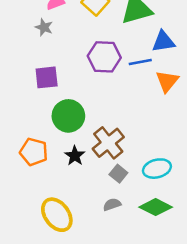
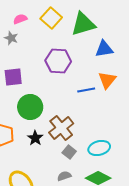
blue line: (140, 62) -> (86, 90), moved

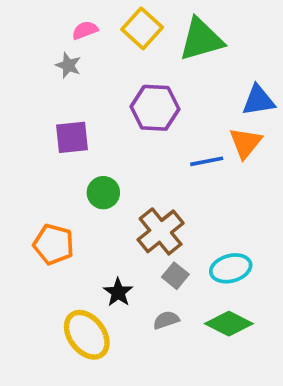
blue triangle: (104, 49) -> (258, 100), moved
green circle: (30, 107) -> (103, 193), size x0.7
black star: (35, 138) -> (118, 292), moved

